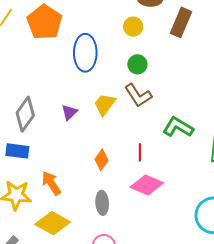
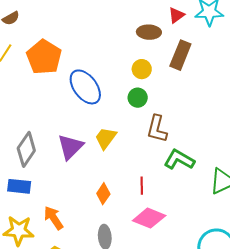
yellow circle: (133, 27) -> (142, 69), moved
blue ellipse: (85, 53) -> (85, 87), turned -36
brown L-shape: (138, 95) -> (157, 129), moved, turned 48
purple triangle: (69, 112) -> (70, 147), size x1.6

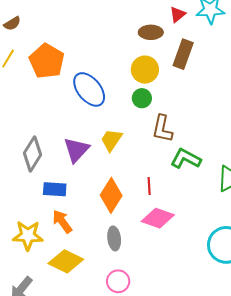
yellow circle: (142, 69) -> (145, 70), size x1.4
blue rectangle: (19, 186) -> (55, 189), moved
orange diamond: (103, 194) -> (111, 195), size x1.6

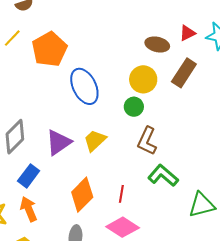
blue rectangle: (55, 189) -> (29, 176), turned -70

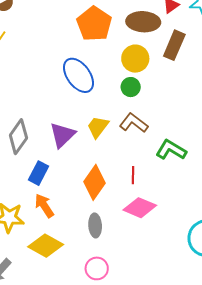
brown ellipse: (157, 44) -> (143, 22), size x1.4
orange pentagon: (49, 49) -> (94, 24), moved
brown L-shape: (147, 141) -> (134, 123), moved, turned 112

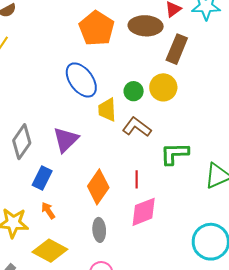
yellow circle: (135, 59) -> (163, 87), moved
yellow trapezoid: (98, 127) -> (107, 110), moved, turned -40
green L-shape: (171, 150) -> (174, 154), turned -32
orange arrow: (44, 206) -> (48, 211), size x0.7
pink diamond: (140, 208) -> (144, 212), turned -44

